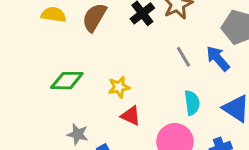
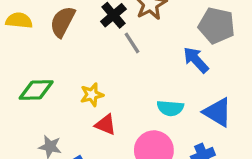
gray line: (183, 57) -> (132, 43), moved
cyan semicircle: (192, 103) -> (170, 108), turned 105

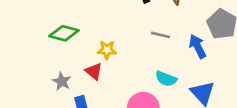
gray line: (132, 43) -> (161, 35), moved, turned -60
red triangle: (106, 125) -> (94, 71), moved

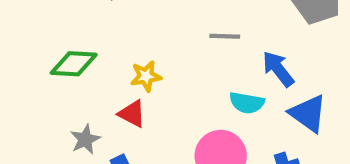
blue arrow: (197, 46) -> (278, 69), moved
gray star: (62, 81) -> (85, 139), turned 30

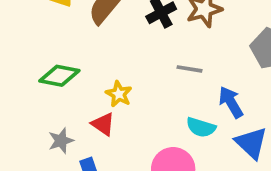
yellow star: (146, 76) -> (119, 94), turned 30

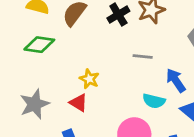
green diamond: (59, 76) -> (39, 45), moved
gray star: (61, 141) -> (35, 104), moved, size x1.5

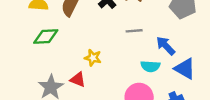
red triangle: (79, 103) -> (78, 80), moved

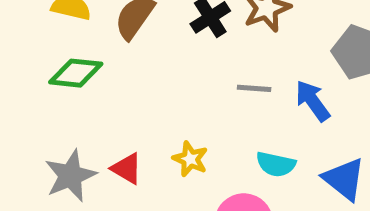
blue arrow: (166, 46) -> (313, 101), moved
yellow star: (93, 58) -> (190, 159), moved

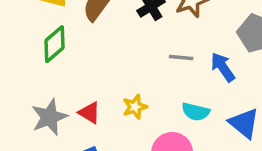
green diamond: (76, 73) -> (55, 44), turned -48
yellow star: (190, 159) -> (135, 107), turned 30

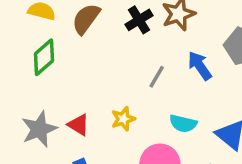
gray line: (181, 57) -> (157, 77), moved, turned -65
blue arrow: (223, 67) -> (200, 66), moved

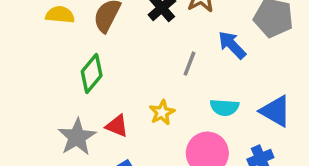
green diamond: (44, 57) -> (92, 74), moved

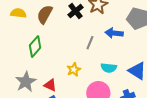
blue arrow: (232, 45) -> (114, 33), turned -42
red triangle: (117, 126) -> (50, 85), moved

